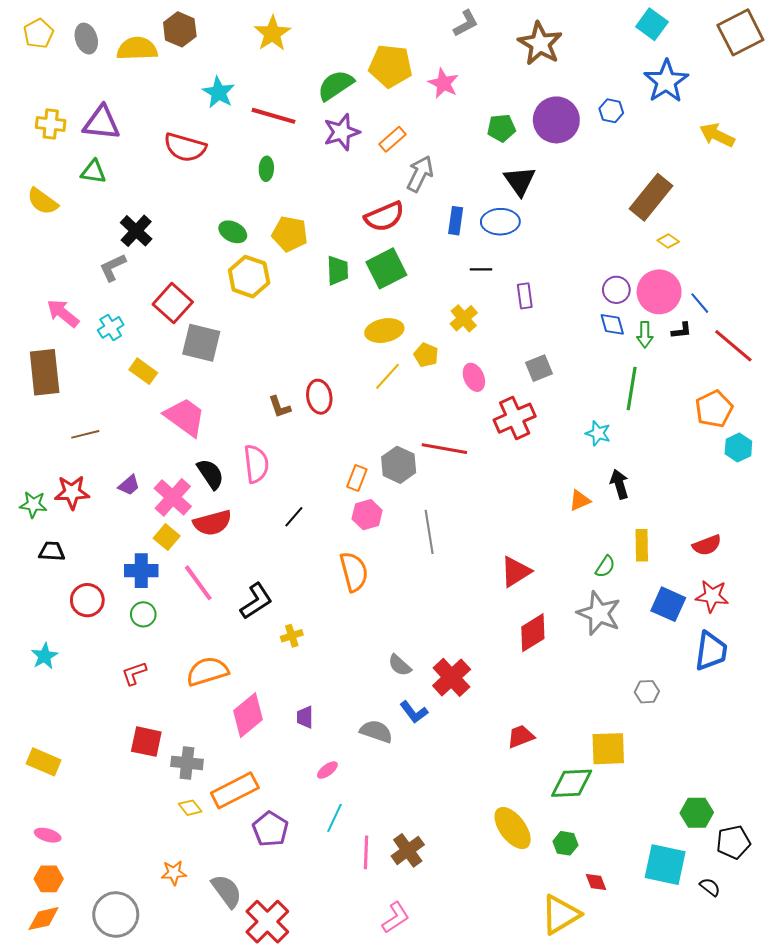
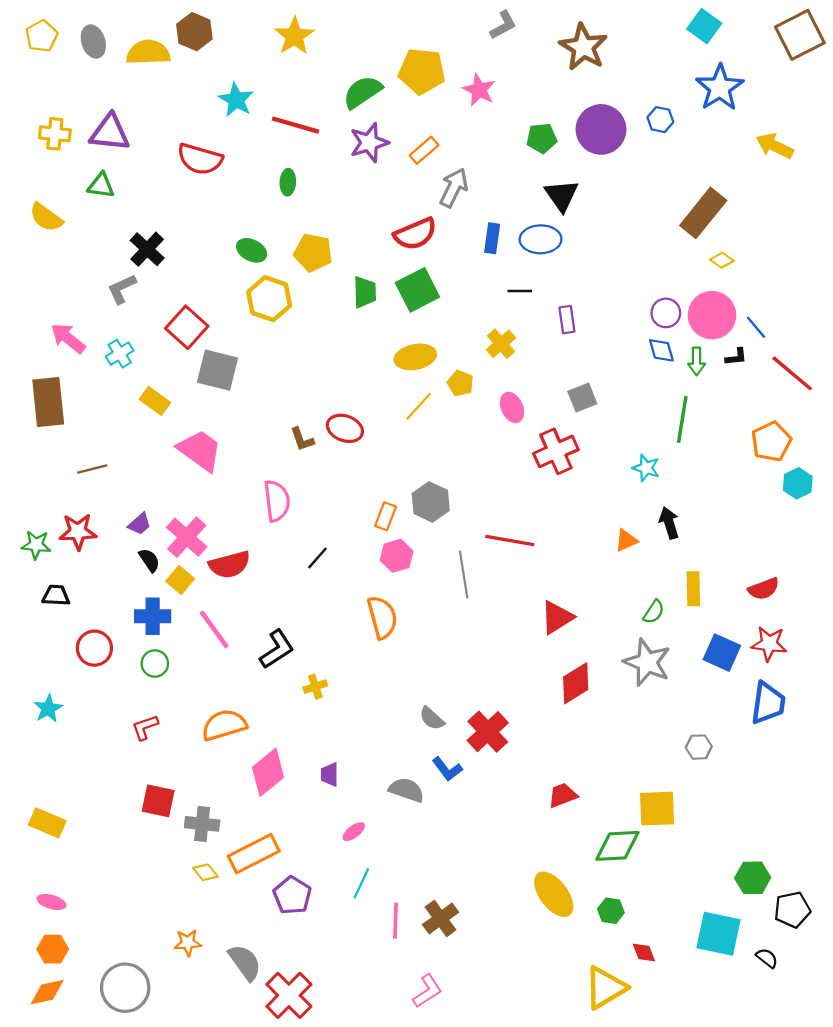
red ellipse: (319, 397) -> (345, 428), turned -60
red line: (444, 449) -> (510, 540), moved
black semicircle: (210, 474) -> (149, 560), moved, size x0.7

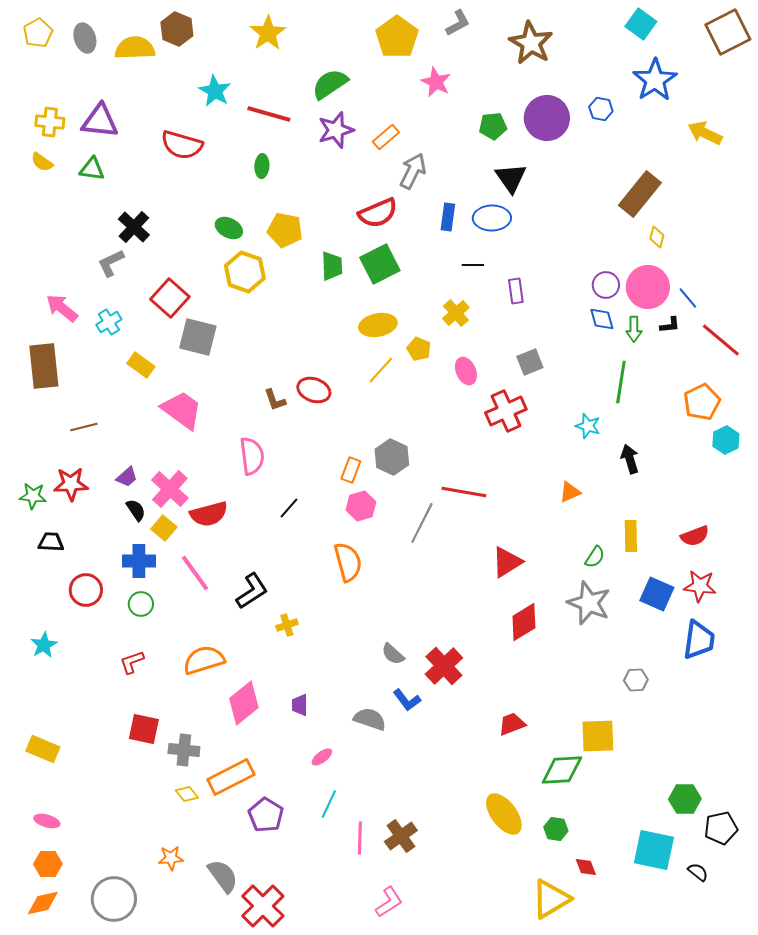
yellow pentagon: (422, 71) -> (397, 37), moved, turned 30
yellow semicircle: (46, 217) -> (42, 162), moved, size x0.7
yellow diamond: (722, 260) -> (657, 237), turned 70
black arrow: (669, 523) -> (630, 459), moved
gray line: (464, 574) -> (422, 523), turned 36

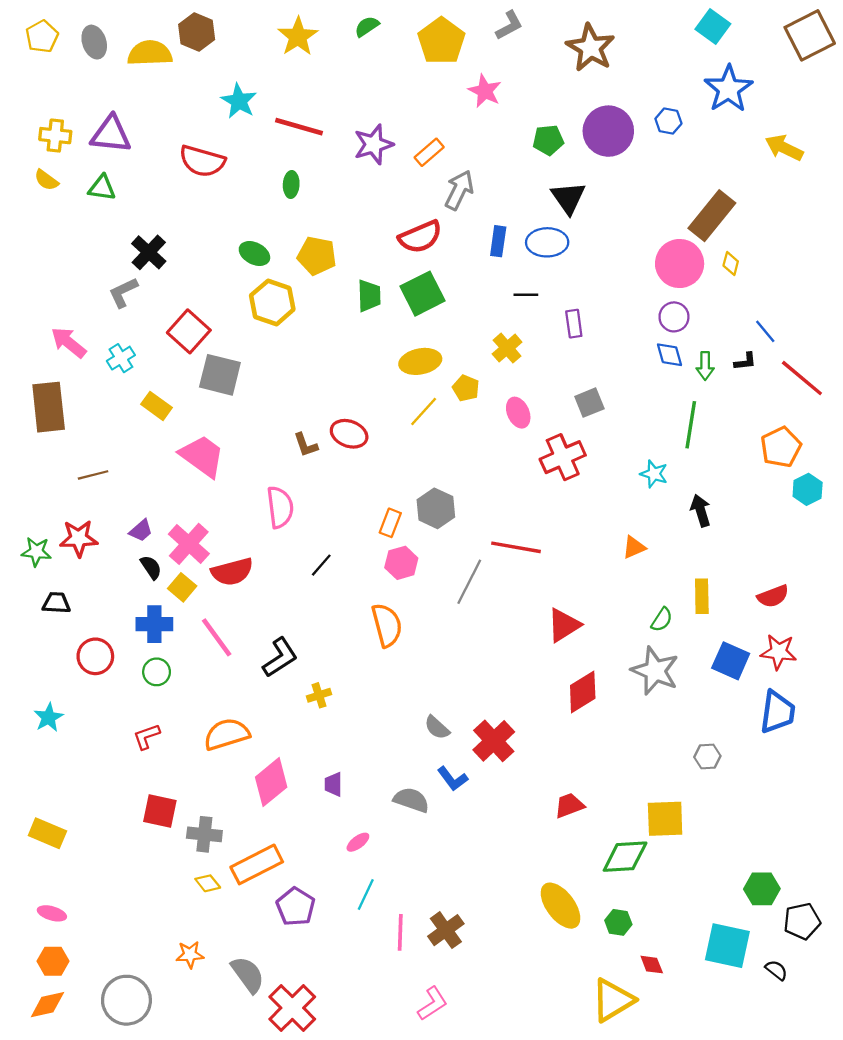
green semicircle: (330, 84) -> (367, 26), moved, size x0.6
pink circle: (648, 287) -> (680, 263), moved

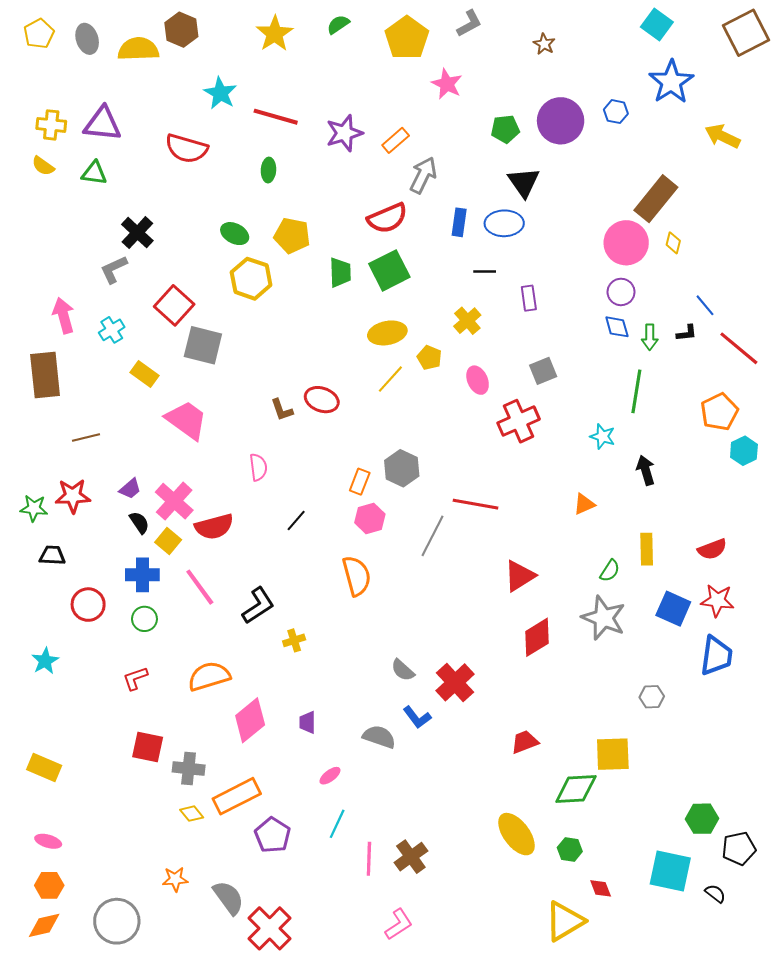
brown star: (591, 48) -> (544, 44), size x0.5
pink arrow: (69, 343) -> (64, 316), turned 36
pink semicircle: (280, 507) -> (258, 467), size x0.7

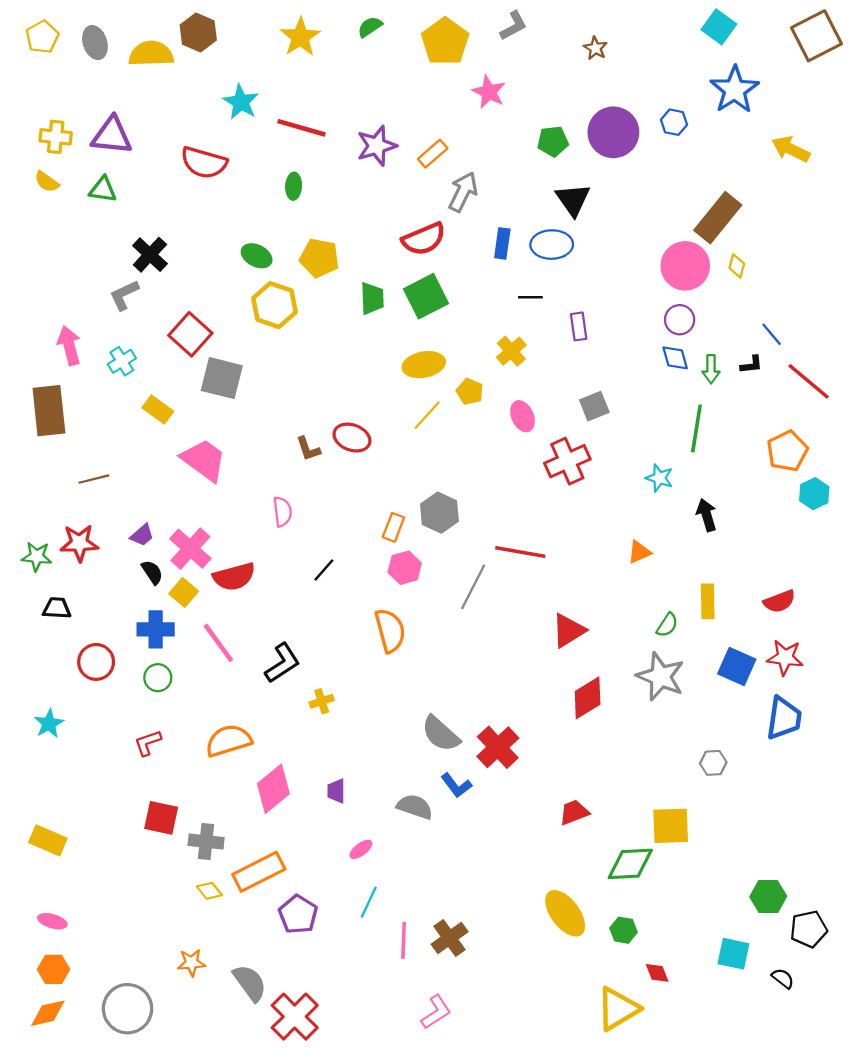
gray semicircle: (403, 670) -> (441, 734), size x1.5
cyan square: (670, 871) -> (733, 954), size x0.7

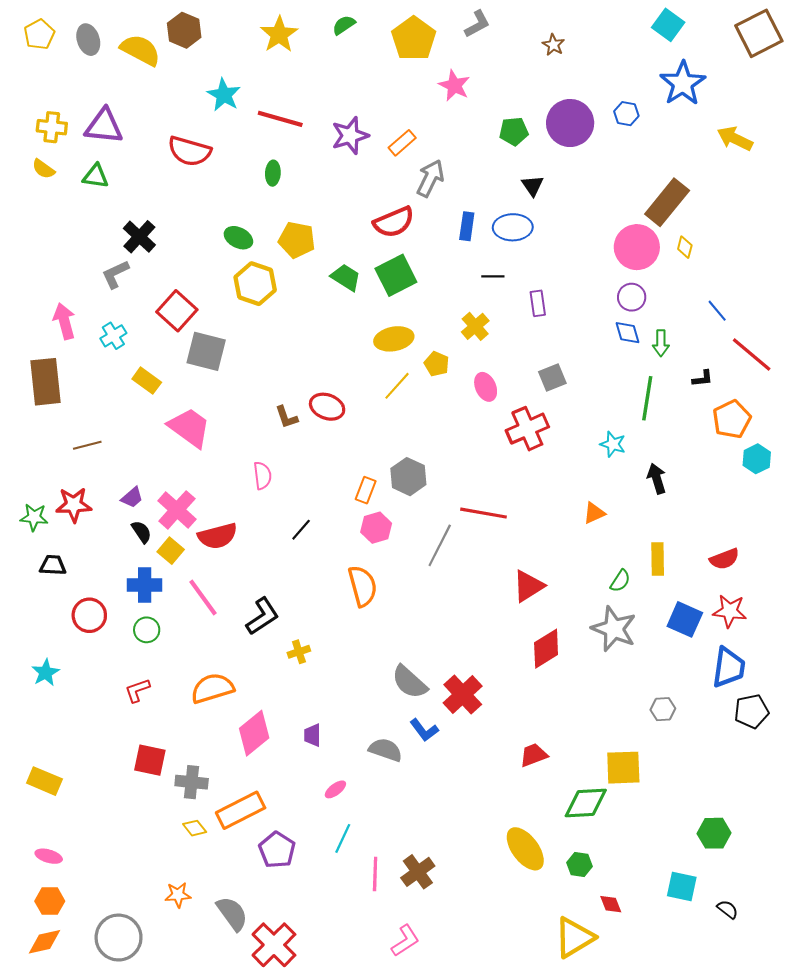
yellow semicircle: (151, 54) -> (140, 50), turned 30
black triangle: (573, 200) -> (533, 186), size x0.7
green trapezoid: (372, 298) -> (346, 277), turned -56
black L-shape: (751, 365) -> (703, 379), moved
black pentagon: (809, 929) -> (752, 711), moved

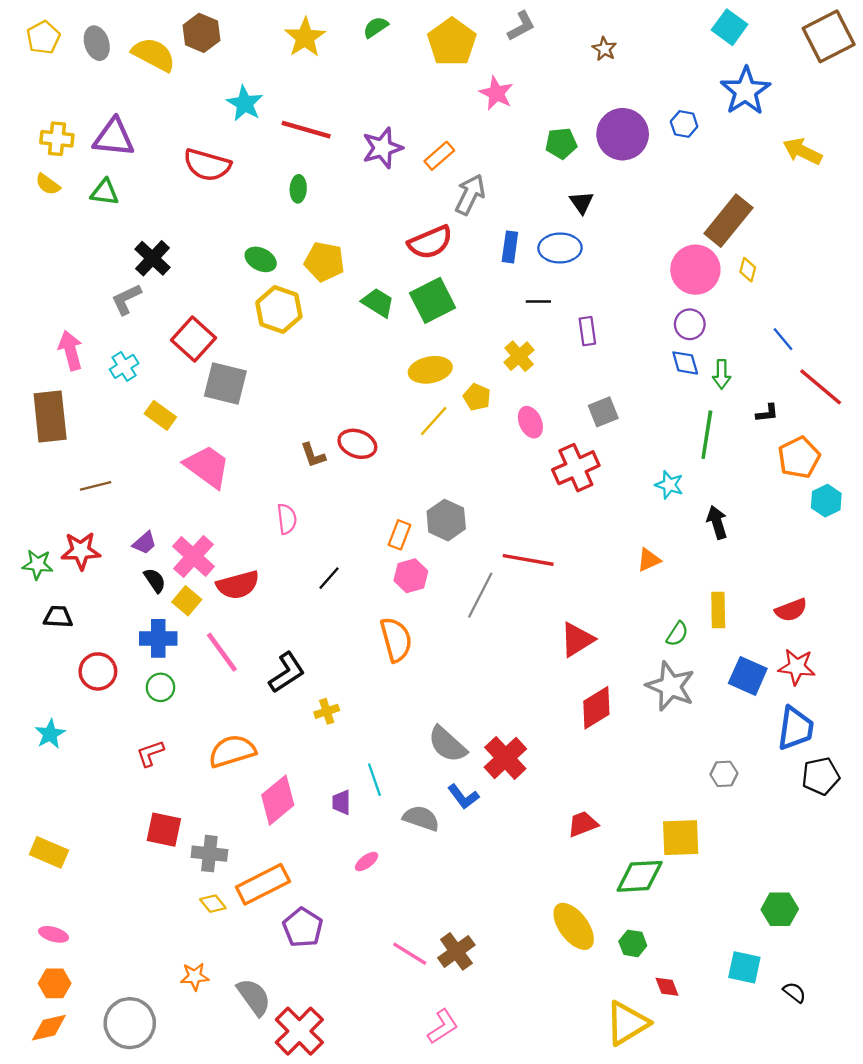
cyan line: (343, 838) -> (374, 780), moved, turned -44
pink line: (375, 874) -> (410, 954), turned -60

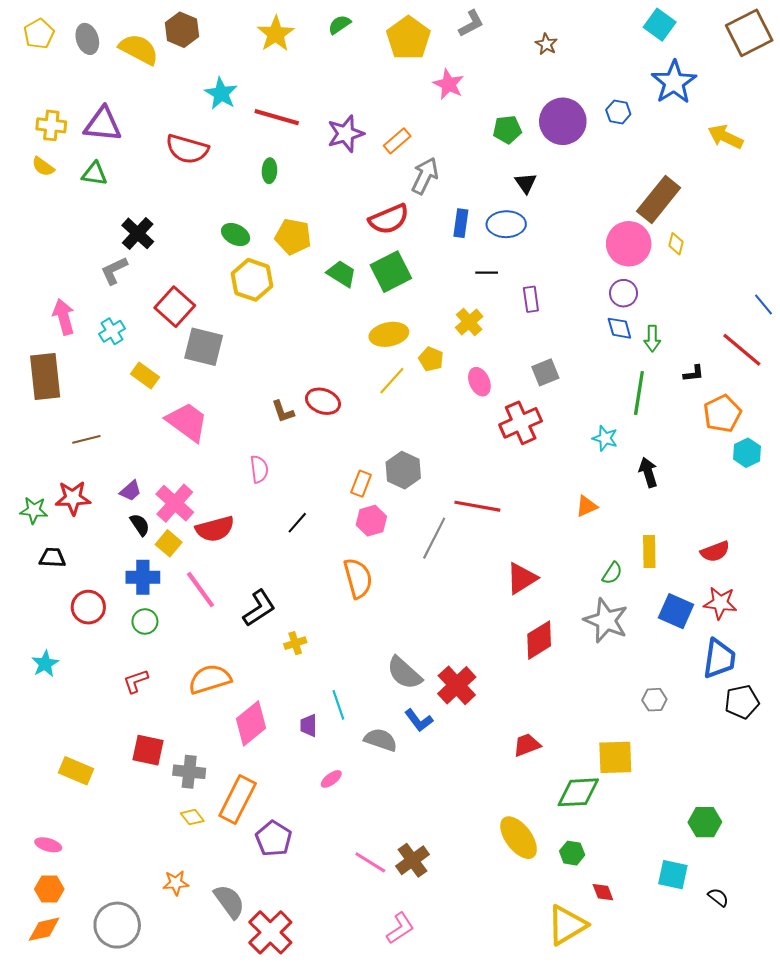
blue line: (783, 339) -> (763, 304), moved
yellow rectangle: (49, 852) -> (76, 771), moved
orange rectangle: (263, 884) -> (238, 800), turned -36

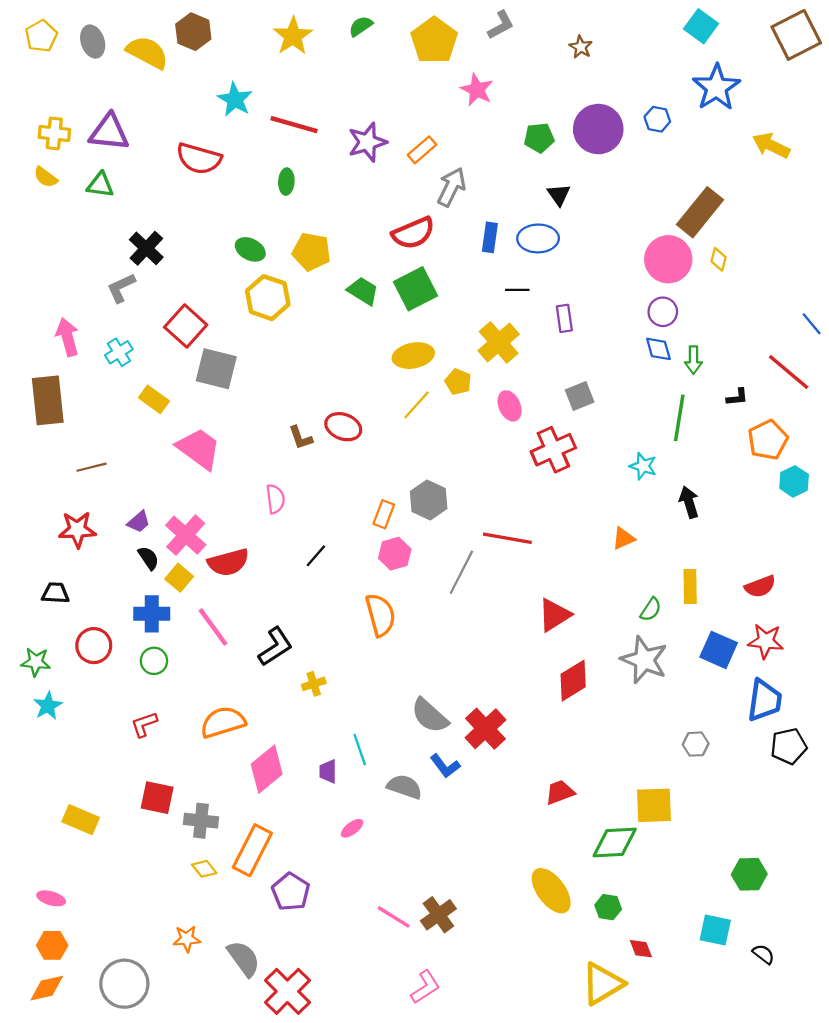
yellow cross: (469, 322) -> (499, 342), size x1.4
green star: (34, 510) -> (36, 662), moved

